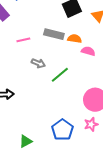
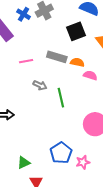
green line: (60, 75) -> (61, 98), turned -66
pink star: (91, 124) -> (83, 162), moved

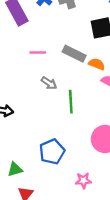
blue pentagon: (61, 153) -> (52, 152), moved

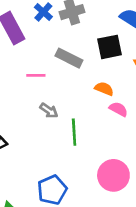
gray rectangle: (74, 54) -> (69, 58), moved

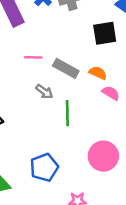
gray rectangle: (69, 58) -> (66, 68), moved

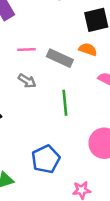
orange semicircle: (98, 73) -> (88, 49), moved
gray arrow: (44, 92) -> (27, 81), moved

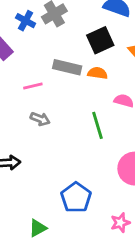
gray rectangle: (60, 58) -> (67, 67), moved
green line: (65, 103) -> (97, 125), moved

